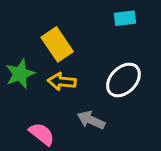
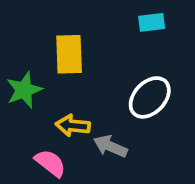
yellow rectangle: (57, 44) -> (69, 54), turned 32
yellow arrow: (62, 82) -> (73, 126), moved

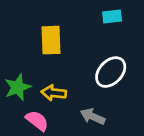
green star: (24, 90) -> (18, 87), moved
gray arrow: (110, 146) -> (93, 116), moved

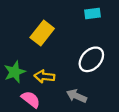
yellow rectangle: (51, 40) -> (42, 33), turned 40

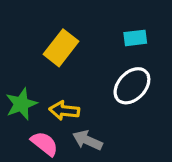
cyan rectangle: (93, 14) -> (135, 38), moved
gray arrow: (76, 96) -> (87, 140), moved

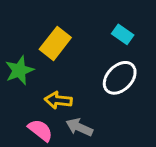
cyan rectangle: (135, 38) -> (123, 34), turned 42
green star: (21, 104) -> (19, 70), moved

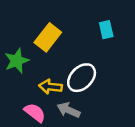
cyan rectangle: (123, 34) -> (106, 30), turned 42
white ellipse: (120, 78) -> (82, 78), moved

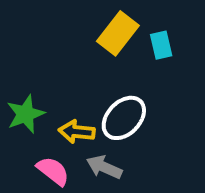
yellow rectangle: (48, 37) -> (118, 33), moved
green star: (17, 61) -> (25, 114), moved

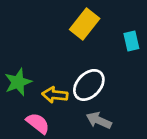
cyan rectangle: (161, 45) -> (131, 41), moved
gray arrow: (104, 167) -> (99, 120), moved

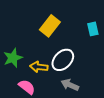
yellow rectangle: (85, 24) -> (50, 26), moved

